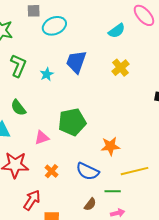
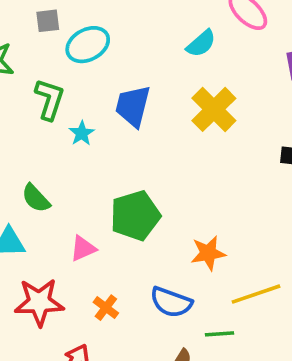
green L-shape: (18, 66) -> (50, 99), moved
yellow cross: (120, 68) -> (214, 109), size x1.4

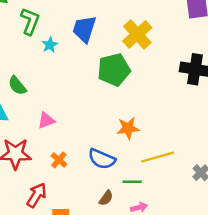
green pentagon: (135, 216) -> (114, 70), moved

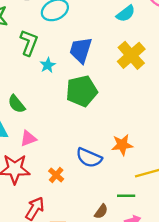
green pentagon: (114, 70) -> (82, 91), moved
pink triangle: (46, 120) -> (28, 138), moved
blue semicircle: (102, 159) -> (89, 158), moved

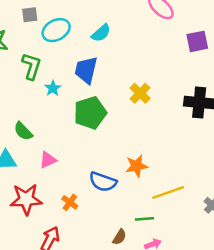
cyan semicircle: (126, 14) -> (101, 33), moved
yellow cross: (131, 55) -> (140, 93), moved, size x0.7
pink triangle: (28, 138) -> (48, 160), moved

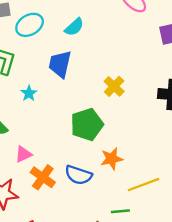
cyan star: (53, 88) -> (29, 93), moved
green pentagon: (90, 113) -> (87, 124), moved
orange cross: (70, 202) -> (43, 177), moved, size x1.5

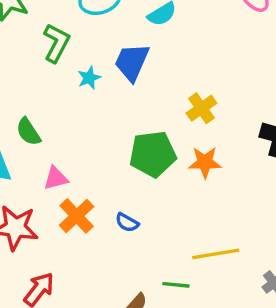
cyan star: (29, 93) -> (89, 78), moved
orange star: (112, 159) -> (205, 162), moved
blue semicircle: (78, 175) -> (127, 223), size x0.6

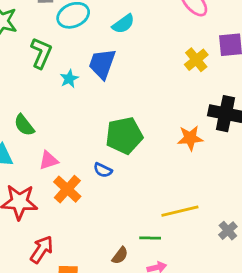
yellow cross: (201, 108) -> (196, 60), moved
orange star: (205, 162) -> (190, 138), moved
blue semicircle: (127, 223) -> (103, 170), moved

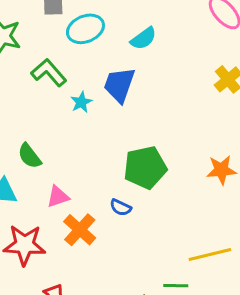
green L-shape: (41, 53) -> (49, 73), turned -64

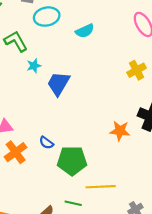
blue trapezoid: (119, 85) -> (58, 84), moved
green pentagon: (145, 167) -> (72, 161), moved

